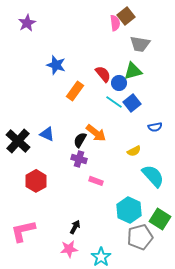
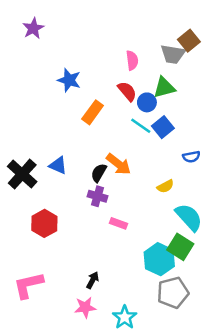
brown square: (126, 16) -> (189, 41), moved
pink semicircle: (115, 23) -> (132, 60), moved
green square: (160, 219) -> (180, 247), moved

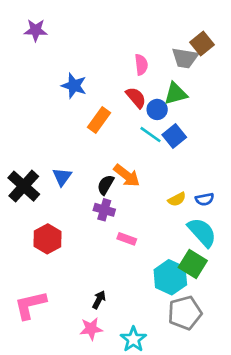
purple star: (33, 28) -> (36, 30), turned 30
blue semicircle: (191, 157) -> (205, 199), moved
blue triangle: (58, 165) -> (62, 177), turned 42

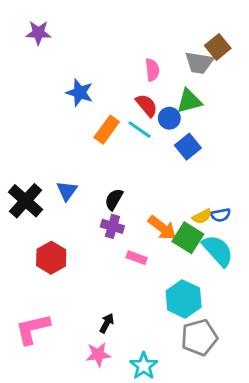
cyan line: (150, 135) -> (139, 130), moved
orange arrow: (127, 176) -> (162, 228), moved
yellow semicircle: (177, 199) -> (202, 216), moved
green square: (193, 264) -> (188, 238), moved

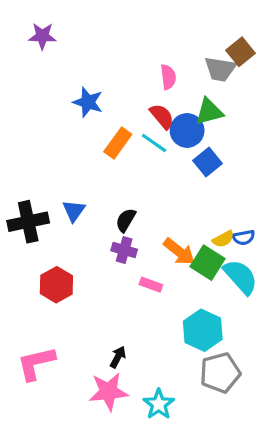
blue circle: (169, 118) -> (187, 130), size x1.4
black cross: (26, 201) -> (28, 222), turned 36
pink star: (98, 354) -> (108, 392), size x1.4

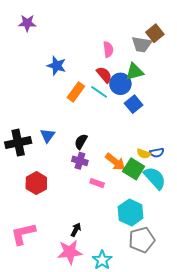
yellow semicircle: (223, 239) -> (144, 154), turned 48

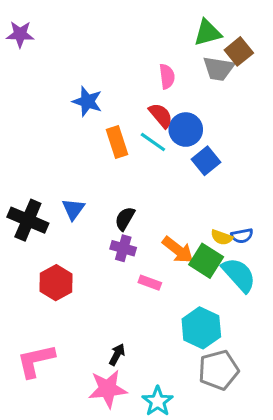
purple star: (27, 23) -> (20, 34), moved
green triangle: (135, 72) -> (208, 33), moved
orange rectangle: (76, 92) -> (117, 142), turned -54
black cross: (18, 143) -> (28, 220), turned 35

